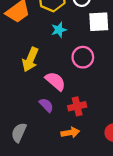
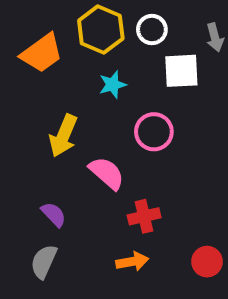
purple semicircle: (46, 105) -> (54, 214), moved

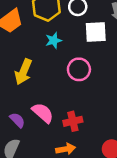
pink semicircle: (107, 173) -> (43, 113), moved

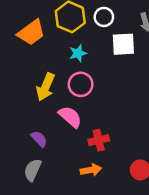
pink circle: (79, 69) -> (81, 84), moved
pink semicircle: (43, 113) -> (70, 117), moved

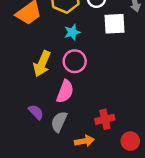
pink semicircle: (70, 117) -> (65, 91), turned 70
red cross: (99, 140) -> (105, 119), moved
gray semicircle: (33, 170) -> (59, 122), moved

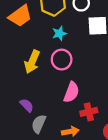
pink semicircle: (65, 91) -> (71, 92), moved
gray semicircle: (59, 122) -> (39, 124), moved

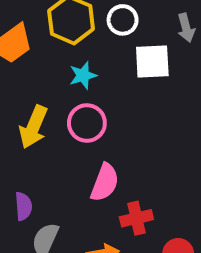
purple semicircle: (27, 105) -> (23, 206), turned 40

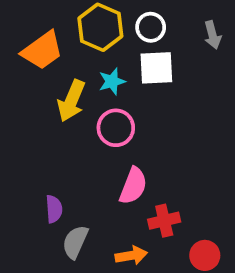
white square: (152, 62) -> (156, 68), moved
yellow arrow: (33, 127) -> (71, 101), moved

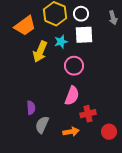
pink circle: (116, 128) -> (74, 66), moved

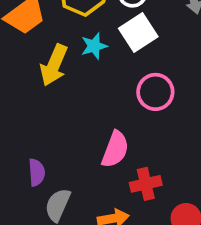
white square: (84, 35) -> (138, 33), turned -30
pink circle: (74, 66) -> (155, 92), moved

